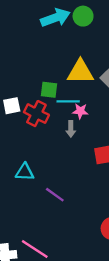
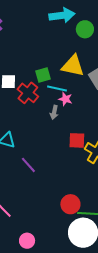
green circle: (83, 16) -> (85, 29), moved
green square: (49, 90) -> (43, 75), turned -35

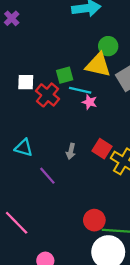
green circle: (85, 29) -> (108, 46), moved
gray arrow: (54, 112) -> (71, 151), moved
red square: (77, 140) -> (102, 149), turned 30

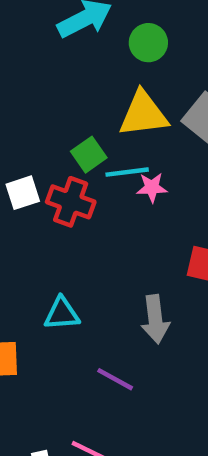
green circle: (108, 46) -> (148, 43), moved
gray arrow: (71, 151) -> (155, 319), moved, size x1.5
purple line: (47, 176) -> (115, 379), moved

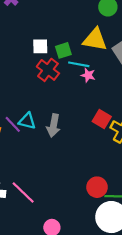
white square: (23, 193) -> (40, 46), moved
gray arrow: (155, 319) -> (54, 126), moved
purple line: (115, 379) -> (13, 124), moved

